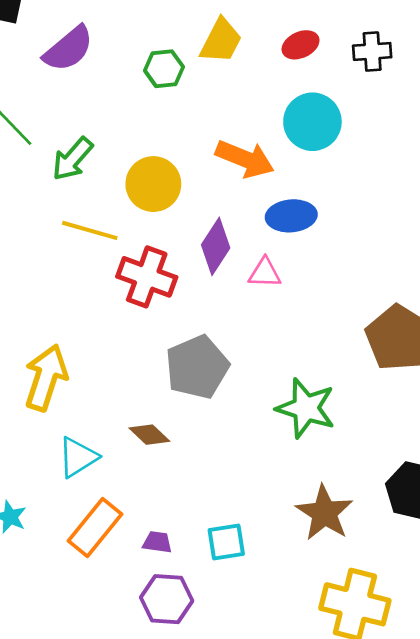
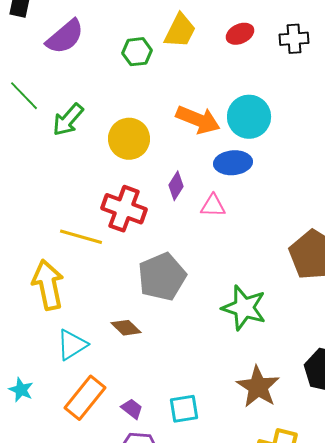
cyan circle: (312, 122) -> (249, 117), moved
yellow line: (90, 230) -> (81, 237), moved
purple diamond: (216, 246) -> (176, 186), size x0.7
yellow arrow: (46, 378) -> (48, 285), turned -30
purple trapezoid: (157, 542) -> (132, 409), turned 30

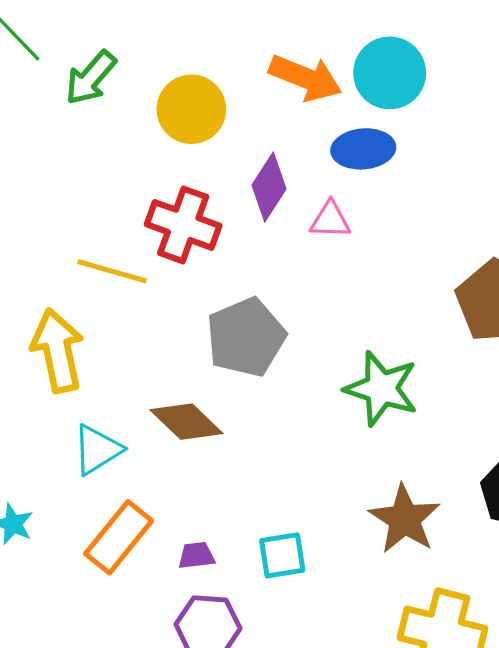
purple diamond: (176, 186) -> (269, 187), size x1.4
brown diamond: (126, 328) -> (186, 422), size x1.4
purple trapezoid: (132, 409) -> (196, 555), turned -45

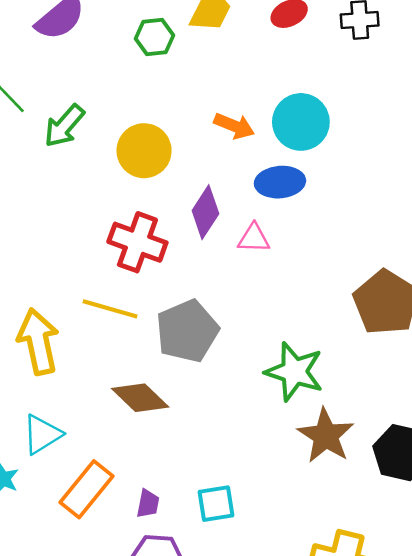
orange arrow: (305, 78) -> (234, 126), size x0.7
yellow line: (112, 271) -> (110, 309), moved
cyan triangle: (97, 450) -> (42, 434), moved
brown star: (405, 519) -> (326, 436), moved
purple trapezoid: (196, 555) -> (148, 504), turned 108

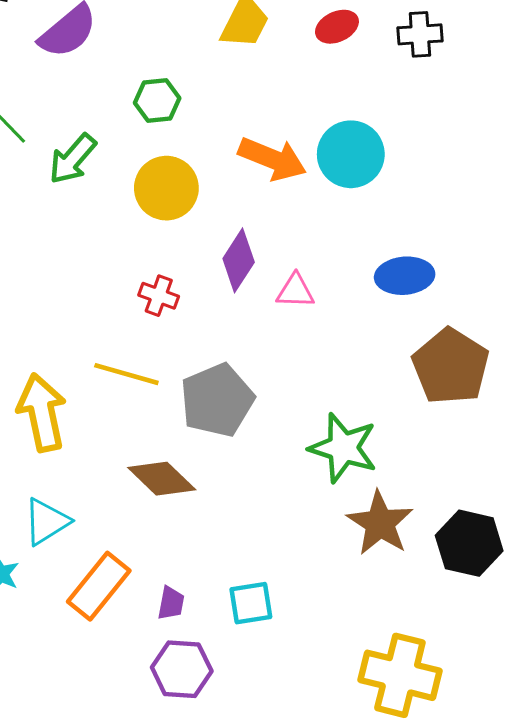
green hexagon: (154, 37) -> (157, 100), moved
orange arrow: (234, 126) -> (272, 159), size x1.4
blue ellipse: (280, 182) -> (405, 276), moved
red cross: (137, 242) -> (159, 296), size x0.6

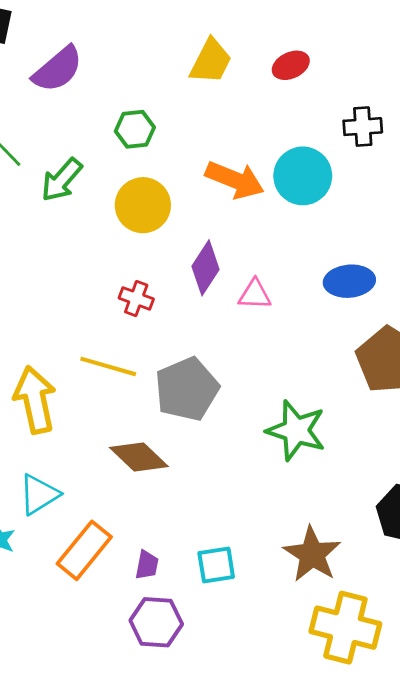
black cross: (420, 34) -> (363, 127), moved
brown star: (380, 523) -> (312, 554), moved

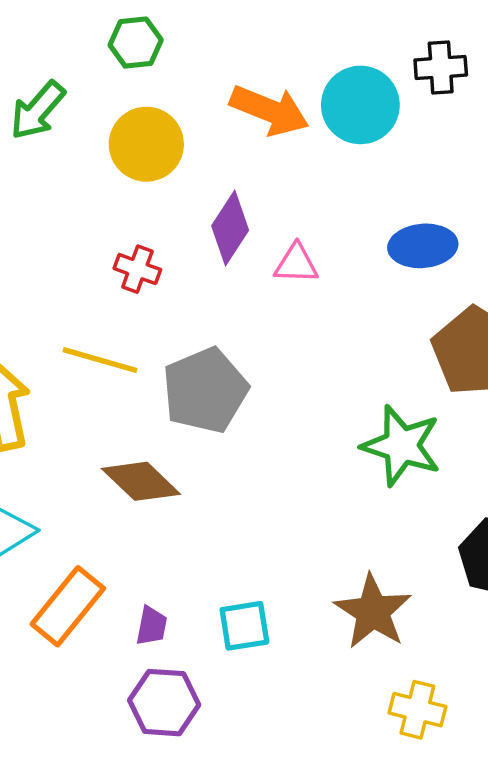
black cross: (363, 127) -> (441, 67), moved
green star: (296, 430) -> (401, 446), moved
yellow cross: (345, 628) -> (417, 710), size x0.6

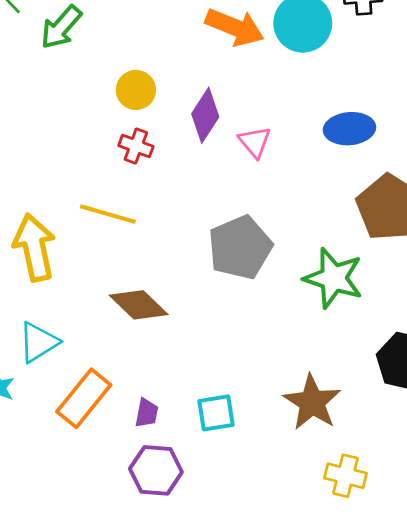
yellow circle: (146, 144) -> (136, 90), moved, size x0.7
pink triangle: (296, 264) -> (255, 142), turned 48
gray pentagon: (205, 390) -> (240, 247), moved

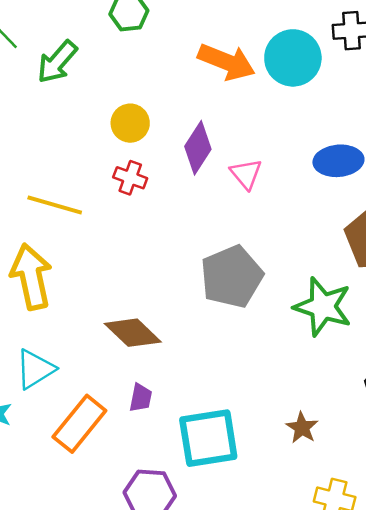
yellow line: (108, 214) -> (55, 205), moved
brown star: (312, 402) -> (302, 428), size x0.6
purple trapezoid: (147, 413) -> (141, 398), moved
cyan square: (216, 413) -> (208, 438), size x1.6

